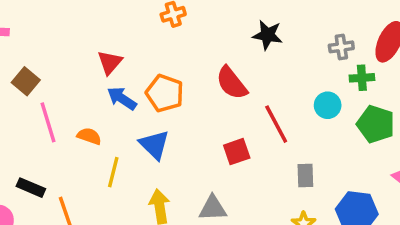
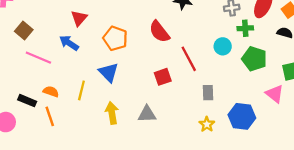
blue arrow: (122, 98) -> (69, 43), moved
pink line: (48, 122) -> (38, 58), turned -50
orange semicircle: (89, 136) -> (51, 92), moved

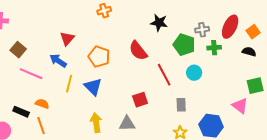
cyan circle: (223, 46) -> (194, 73), moved
green pentagon: (254, 59) -> (184, 45), moved
red square: (163, 77) -> (140, 100), moved
yellow line: (81, 90) -> (69, 84), moved

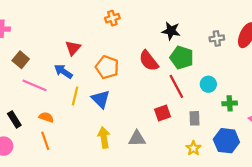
green pentagon: (184, 45) -> (182, 58), moved
green cross: (214, 48) -> (230, 103), moved
red square: (140, 100) -> (162, 113), moved
black rectangle: (21, 112) -> (14, 119), moved, turned 35

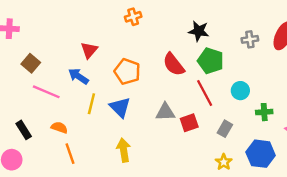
gray rectangle: (194, 118) -> (225, 129), turned 32
gray triangle: (137, 139) -> (165, 112), moved
orange line: (45, 141) -> (70, 154), moved

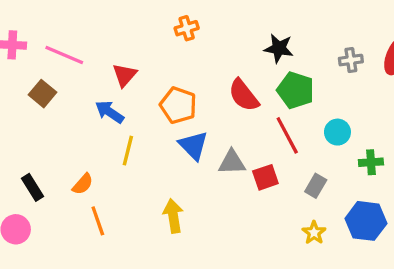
pink line: (46, 92) -> (64, 55), moved
blue triangle: (120, 107) -> (193, 145), moved
orange semicircle: (59, 128) -> (83, 184), turned 112

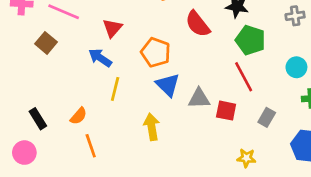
red semicircle: (244, 95) -> (198, 24), moved
cyan circle: (337, 132) -> (296, 67), moved
red square: (265, 177) -> (226, 111), turned 30
yellow arrow: (173, 216) -> (152, 127), moved
yellow star: (314, 233) -> (246, 158), moved, turned -30

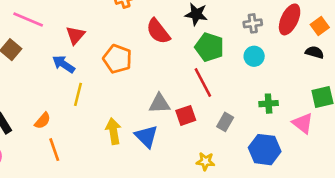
cyan circle: (296, 67) -> (254, 56), moved
blue triangle: (168, 85) -> (146, 136), moved
red square: (226, 111) -> (186, 115), turned -30

